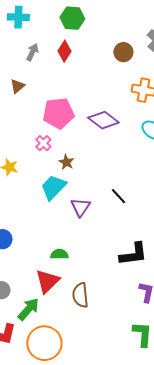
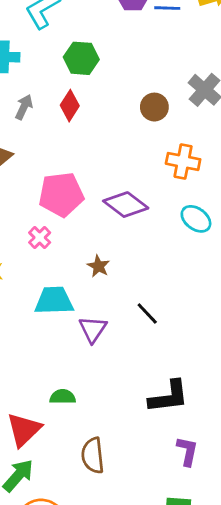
brown star: (66, 162) -> (98, 266), moved
cyan trapezoid: (53, 187) -> (54, 301), turned 44
red triangle: (47, 281) -> (24, 430), moved

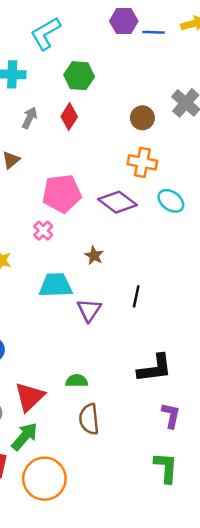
orange cross: (183, 162) -> (142, 162), moved
cyan ellipse: (196, 219) -> (171, 201), moved
black line: (147, 313) -> (136, 296), turned 55
green semicircle: (63, 397) -> (77, 381), moved

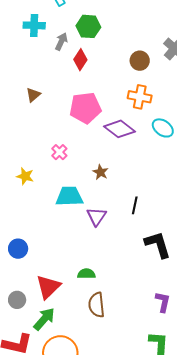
gray arrow: (30, 118) -> (61, 42), moved
pink pentagon: (62, 193) -> (85, 108), moved
black L-shape: (155, 368) -> (158, 245), moved, turned -100

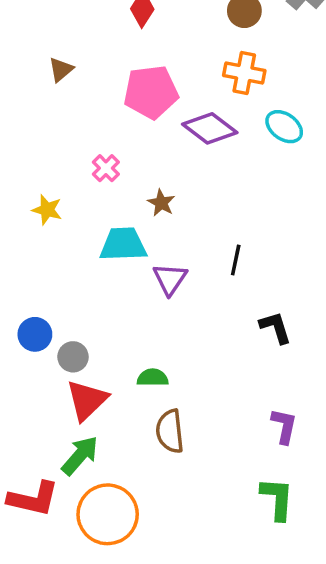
brown star: (100, 172) -> (161, 203), moved
black L-shape: (158, 245) -> (276, 327), size x0.7
gray circle: (17, 300) -> (73, 357), moved

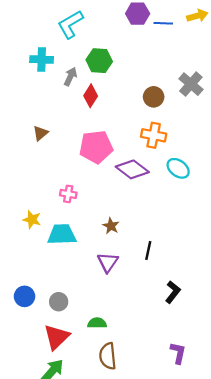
pink cross: (106, 168) -> (68, 194), turned -35
brown star: (161, 203) -> (111, 226), moved
cyan trapezoid: (123, 244) -> (62, 234), moved
black L-shape: (276, 327) -> (173, 292), turned 55
gray circle: (73, 357) -> (59, 302), moved

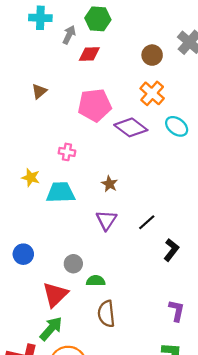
red diamond: (91, 96) -> (89, 54), turned 55
orange cross: (154, 135) -> (152, 93), turned 30
black line: (148, 250) -> (147, 222), moved, turned 36
gray circle: (59, 302) -> (73, 264), moved

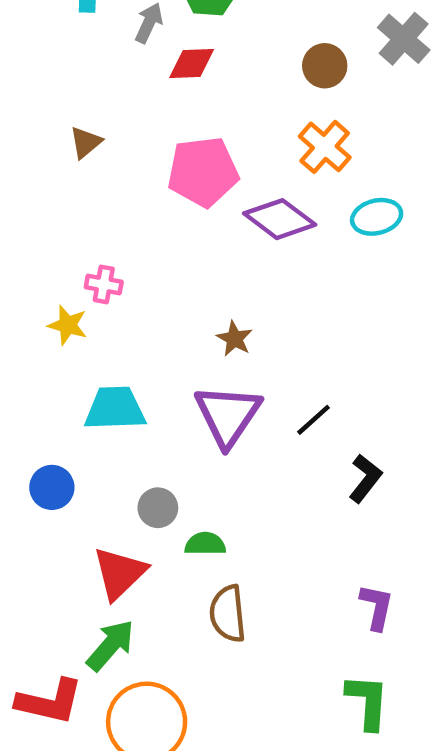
cyan ellipse: (177, 126) -> (377, 217), turned -50
pink cross: (67, 152) -> (104, 284), moved
cyan trapezoid: (61, 192) -> (115, 409), moved
purple triangle: (106, 220) -> (228, 415), size x1.5

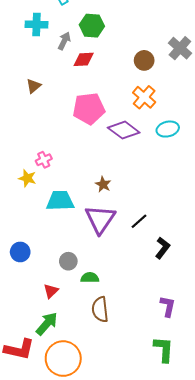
brown triangle: (86, 142) -> (33, 86), moved
pink cross: (104, 284) -> (44, 160), turned -35
cyan trapezoid: (115, 409) -> (60, 201), moved
red triangle: (120, 573) -> (51, 291), size x0.6

